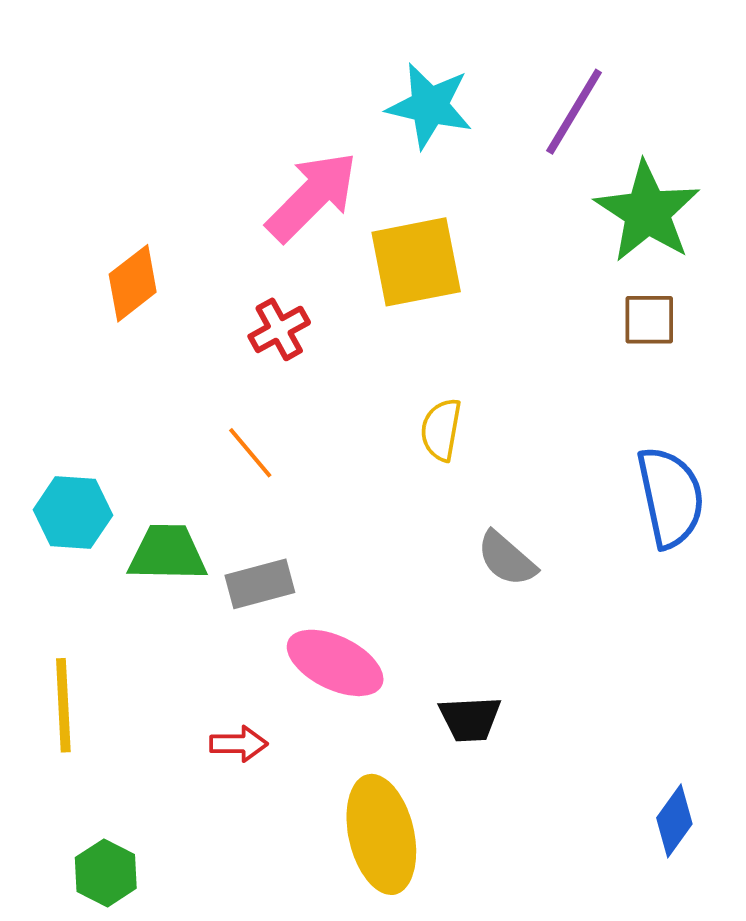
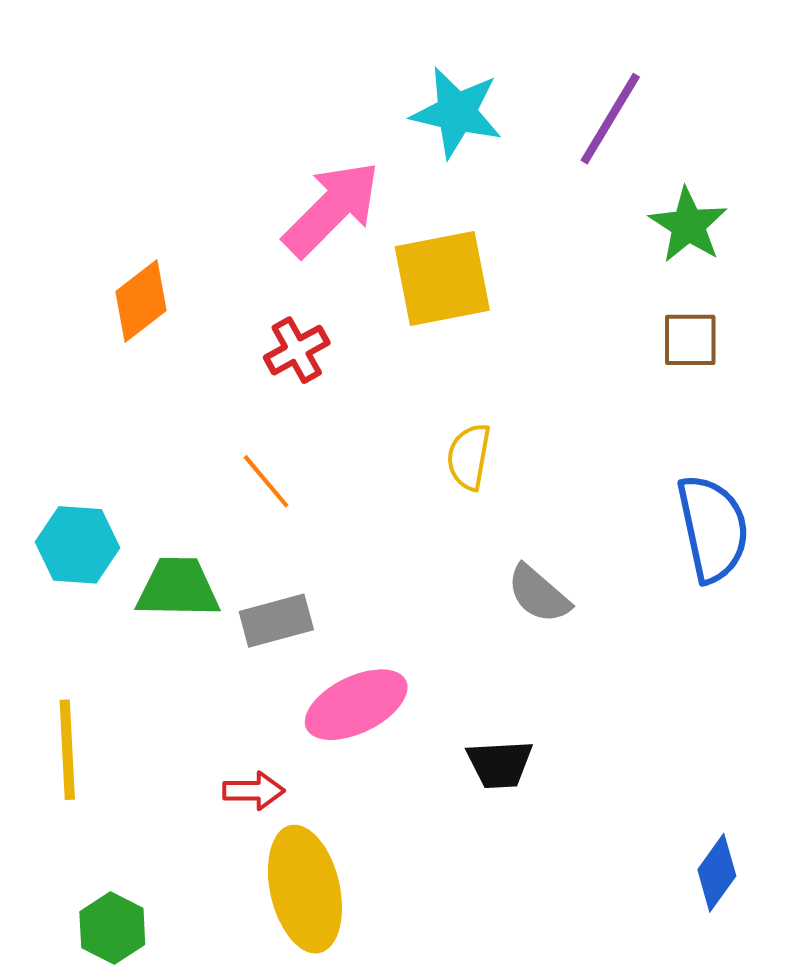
green star: (647, 212) -> (688, 225), size x0.7
pink ellipse: (335, 663) -> (356, 705), turned -52
yellow ellipse: (381, 834) -> (305, 889), moved

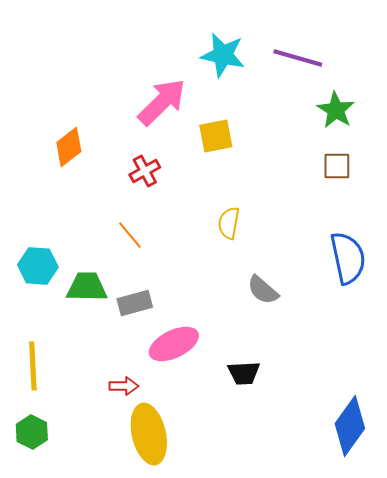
purple line: (610, 119) -> (298, 58), turned 75
yellow square: (442, 278) -> (216, 136), size x0.7
blue diamond: (717, 873) -> (350, 426), size x1.6
green hexagon: (112, 928) -> (32, 432), moved

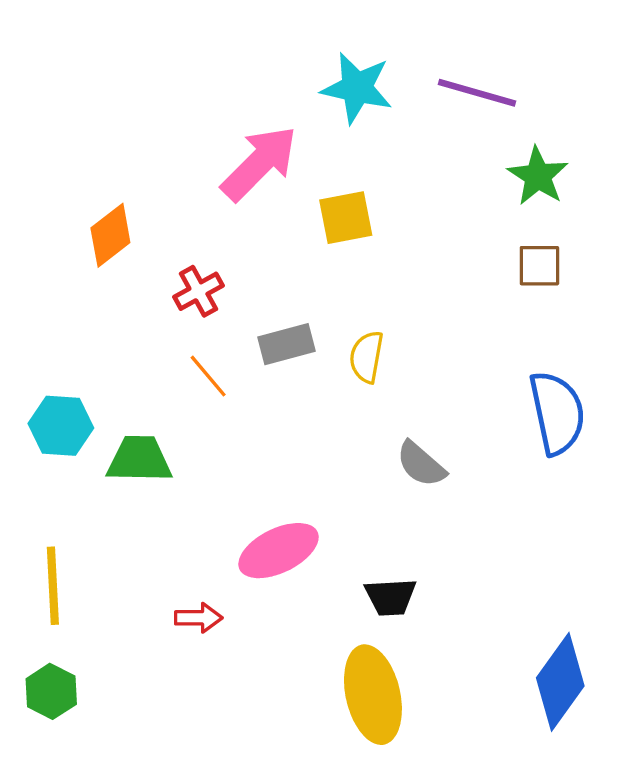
red cross: (145, 171) -> (198, 291), moved
gray rectangle: (135, 303) -> (287, 344), moved
yellow ellipse: (149, 434) -> (373, 695), moved

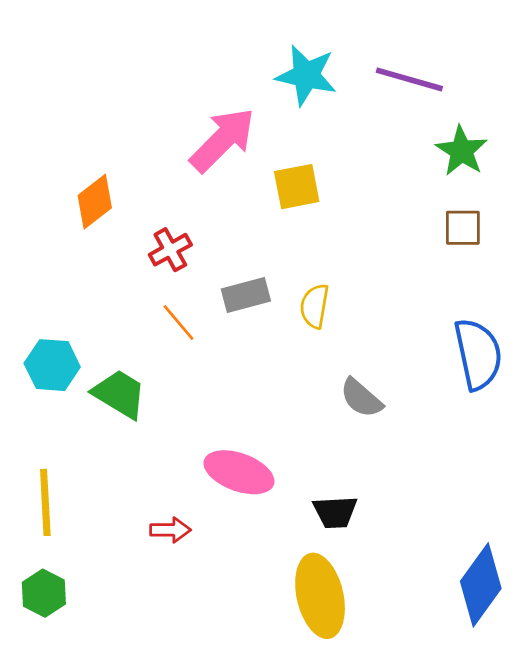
green trapezoid: (139, 459) -> (119, 394), turned 30
pink ellipse: (279, 551) -> (239, 472), turned 46

